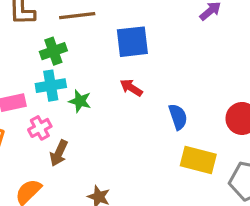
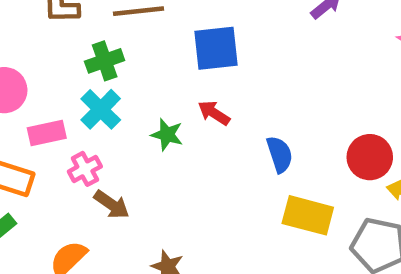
cyan cross: (51, 86) -> (101, 109), turned -36
green star: (80, 101) -> (167, 135), moved
brown arrow: (59, 153) -> (112, 205), turned -80

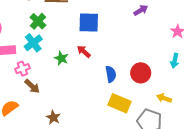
green cross: (105, 61) -> (38, 21), turned -35
red circle: (370, 157) -> (141, 73), moved

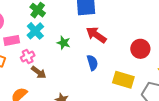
red arrow: (84, 51) -> (96, 35), moved, size x1.5
blue semicircle: (111, 74) -> (92, 63), moved

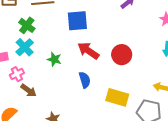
red circle: (140, 49) -> (122, 55), moved

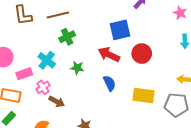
blue square: (77, 21) -> (120, 30), moved
green cross: (27, 25) -> (67, 37), moved, turned 35

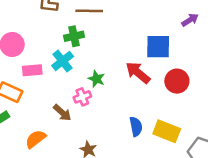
green cross: (67, 37) -> (74, 36), moved
blue semicircle: (109, 83) -> (136, 127), moved
pink cross: (43, 87) -> (82, 97), moved

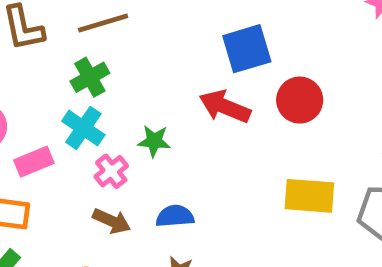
pink cross: (82, 97) -> (111, 171), moved
blue semicircle: (136, 127) -> (175, 216), moved, turned -66

